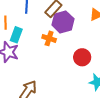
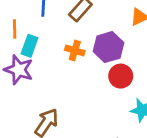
purple hexagon: (63, 22) -> (108, 47), moved

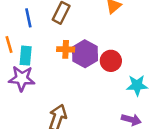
purple hexagon: (108, 47) -> (85, 54), moved

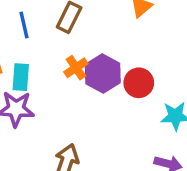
orange cross: (66, 49) -> (76, 68), turned -35

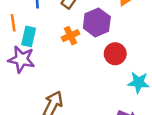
purple hexagon: (103, 73) -> (97, 22), moved

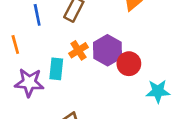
purple hexagon: (97, 22) -> (108, 50), moved
cyan rectangle: (29, 36) -> (56, 69), moved

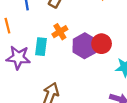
purple hexagon: (108, 50) -> (85, 46), moved

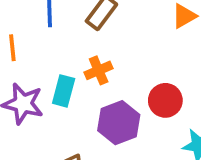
purple hexagon: (85, 46) -> (119, 123), moved

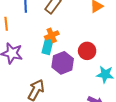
cyan rectangle: (64, 91) -> (48, 46), moved

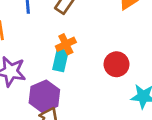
purple hexagon: (63, 63) -> (44, 96), moved

